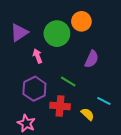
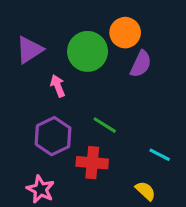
purple semicircle: (92, 59) -> (141, 64), moved
yellow semicircle: (88, 114) -> (145, 191), moved

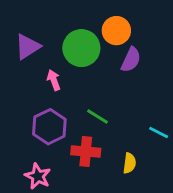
cyan line: (160, 155) -> (159, 133), moved
yellow semicircle: (145, 191) -> (129, 163), moved, turned 54

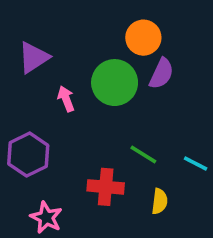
green circle: (81, 48) -> (115, 83), moved
green line: (97, 117) -> (143, 155), moved
purple hexagon: (49, 127) -> (28, 155), moved

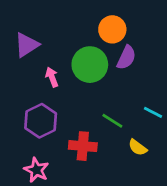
purple hexagon: (28, 155) -> (41, 121), moved
cyan line: (196, 164) -> (153, 112), moved
yellow semicircle: (160, 201) -> (138, 147), moved, turned 120

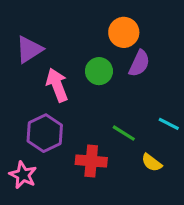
green circle: (90, 65) -> (99, 71), size x0.7
pink arrow: (52, 77) -> (57, 85), size x1.5
pink star: (36, 170) -> (23, 175), moved

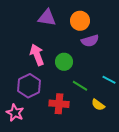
purple triangle: (29, 49) -> (47, 18), moved, turned 42
purple semicircle: (139, 63) -> (90, 41), turned 48
green circle: (99, 71) -> (64, 62), moved

